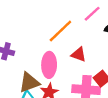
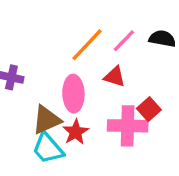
pink line: (92, 14) -> (124, 41), moved

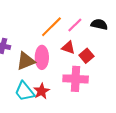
red square: (149, 109) -> (86, 56), moved
brown triangle: (47, 120) -> (26, 61), moved
red star: (76, 132) -> (41, 91), moved

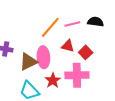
pink line: (75, 25) -> (72, 24), turned 35
red star: (41, 91) -> (53, 80), moved

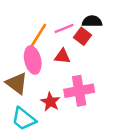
red square: (86, 52) -> (83, 36), moved
pink ellipse: (43, 57) -> (33, 60), moved
brown triangle: (28, 62) -> (17, 83), turned -48

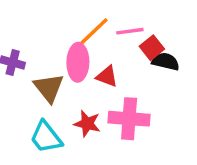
black semicircle: (92, 21) -> (166, 61), moved
red triangle: (62, 56) -> (107, 76), moved
red star: (50, 102) -> (87, 124), turned -30

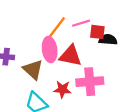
red square: (152, 48) -> (97, 32), turned -35
red triangle: (107, 76) -> (71, 56), size x1.5

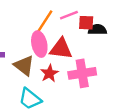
red star: (62, 89) -> (49, 73), moved, turned -30

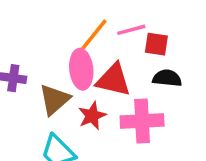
black semicircle: (97, 30) -> (167, 78), moved
brown triangle: (24, 66) -> (54, 100), turned 35

